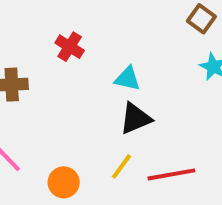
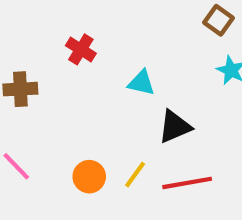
black triangle: (135, 119) -> (175, 127), moved
orange circle: (64, 182) -> (89, 177), moved

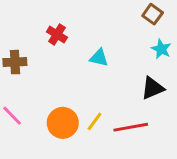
black triangle: (175, 127) -> (153, 88), moved
orange circle: (89, 177) -> (63, 123), size x1.4

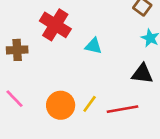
red cross: (57, 35) -> (55, 25), size x1.6
black triangle: (153, 88) -> (142, 74), turned 30

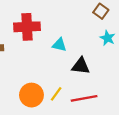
red cross: (55, 25) -> (27, 27), turned -35
black triangle: (142, 74) -> (81, 66), moved

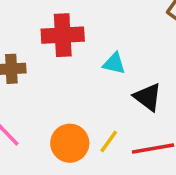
black triangle: (81, 66) -> (148, 97), turned 30

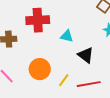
orange circle: (70, 143) -> (40, 69), moved

